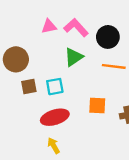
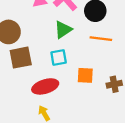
brown square: (29, 87) -> (21, 58), size x1.5
cyan square: (55, 87) -> (59, 58), moved

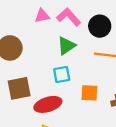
brown square: (21, 58) -> (19, 88), moved

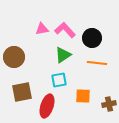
red ellipse: (48, 104) -> (47, 106), turned -55

